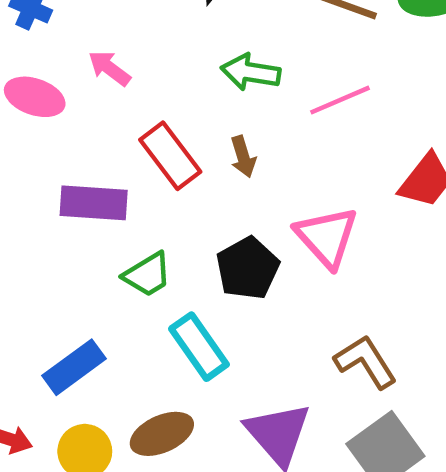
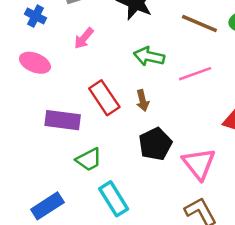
pink arrow: (109, 68) -> (84, 38), moved, turned -90
pink triangle: (327, 237) -> (199, 164), moved
black pentagon: (248, 268) -> (155, 144), moved

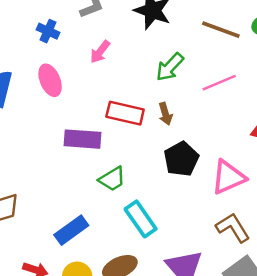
green arrow: (149, 56) -> (170, 67), turned -56
pink ellipse: (35, 63) -> (50, 80), turned 48
red rectangle: (104, 98) -> (125, 113), turned -40
pink triangle: (199, 164) -> (228, 177), turned 48

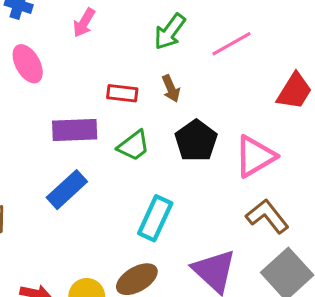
red rectangle: (125, 113) -> (122, 93), size x0.7
green trapezoid: (112, 179) -> (134, 146), moved
cyan rectangle: (141, 219) -> (155, 218), turned 66
blue rectangle: (71, 230) -> (67, 190), moved

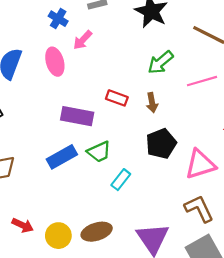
pink arrow: (84, 23) -> (83, 40), moved
green trapezoid: (134, 146) -> (99, 152), moved
cyan rectangle: (155, 218) -> (121, 180), moved, size x0.7

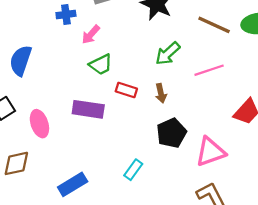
blue cross: (58, 19) -> (66, 14), turned -36
pink ellipse: (55, 62) -> (39, 124), moved
green trapezoid: (99, 152) -> (101, 64), moved
blue rectangle: (62, 157) -> (73, 184), moved

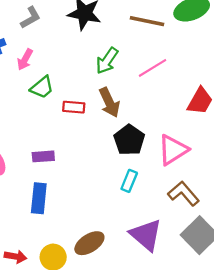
brown arrow: (161, 93) -> (109, 102), size x1.5
purple rectangle: (88, 109) -> (43, 156), moved, size x0.7
cyan rectangle: (133, 170) -> (129, 181), moved
blue rectangle: (73, 184) -> (39, 198), moved, turned -40

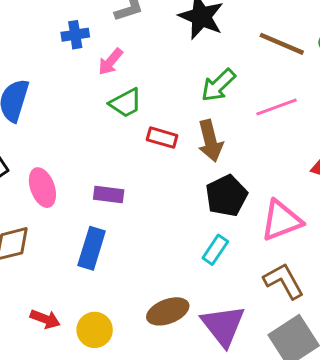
brown ellipse: (89, 243) -> (168, 311), moved

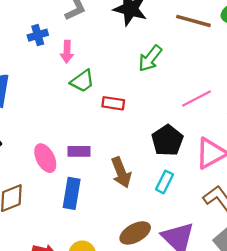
pink arrow: (110, 62) -> (67, 52), turned -30
pink line: (276, 107) -> (196, 99), moved
brown arrow: (210, 141) -> (121, 172), moved
pink ellipse: (42, 188) -> (45, 158), moved

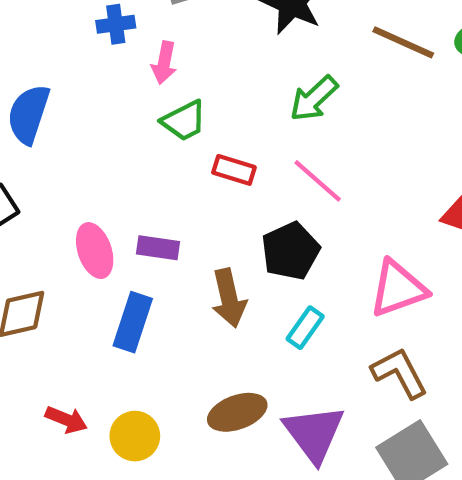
pink line: (196, 99) -> (318, 181), moved, turned 60
black pentagon: (167, 140) -> (290, 251), moved

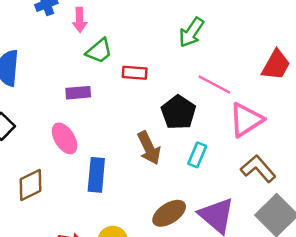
green arrow: (314, 99) -> (191, 32), moved
pink line: (318, 181) -> (214, 84), moved
purple rectangle: (158, 248) -> (78, 93), moved

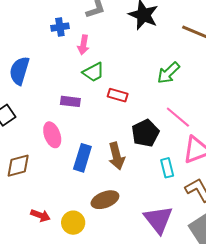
cyan rectangle: (197, 155) -> (167, 168), moved, turned -48
blue rectangle: (96, 175) -> (82, 158), moved
brown ellipse: (169, 213) -> (105, 200), moved

